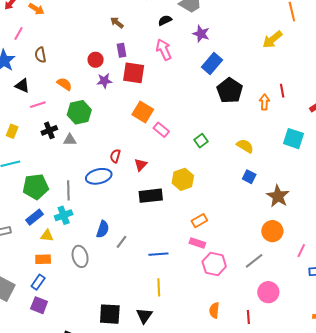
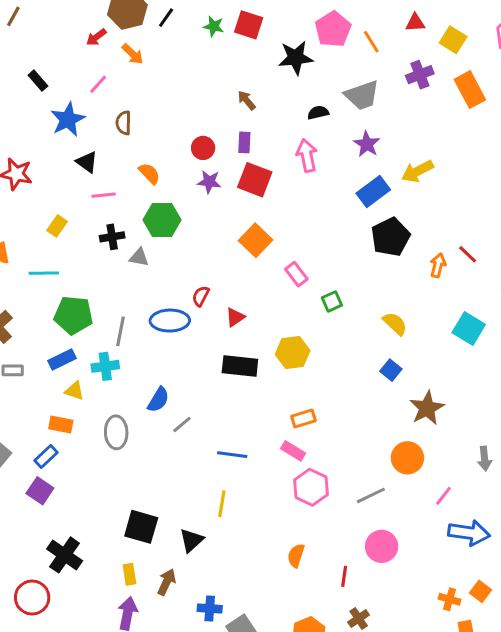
yellow arrow: (272, 39) -> (417, 171), moved
red line: (282, 91) -> (468, 254), turned -48
pink rectangle: (161, 130) -> (296, 274), moved

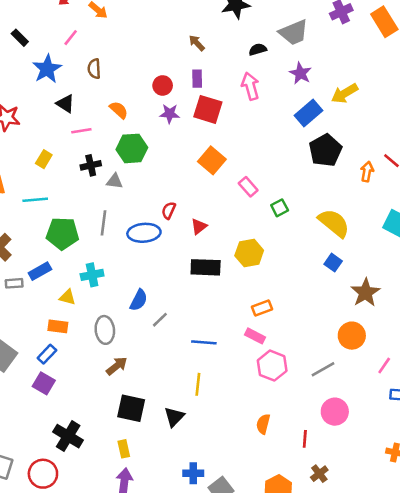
yellow semicircle: (395, 324) -> (334, 223), size x1.5
gray line: (120, 331) -> (103, 223), moved
blue rectangle: (62, 360) -> (40, 271), moved
brown arrow: (167, 582) -> (117, 366), moved, turned 30

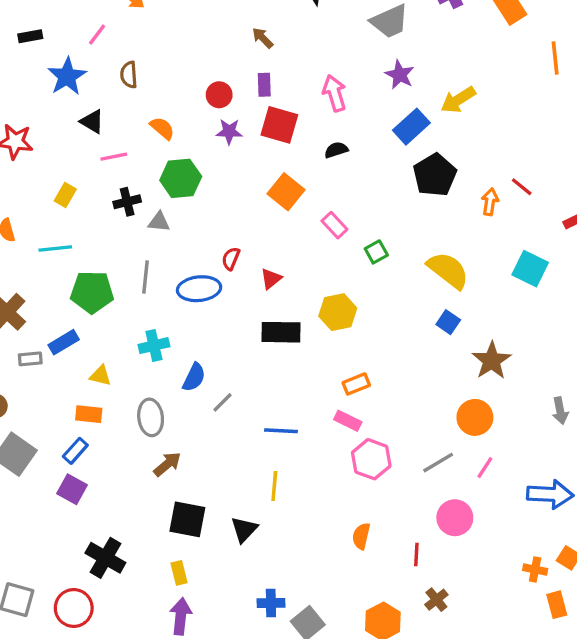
black rectangle: (20, 38) -> (30, 36), turned -54
black semicircle: (258, 49) -> (336, 150), moved
cyan cross: (92, 275) -> (154, 346), moved
pink line: (384, 366) -> (485, 468), moved

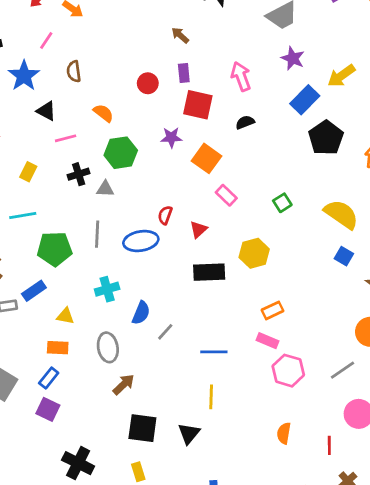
purple star: (229, 132) -> (171, 137), moved
pink rectangle: (334, 225) -> (226, 195), moved

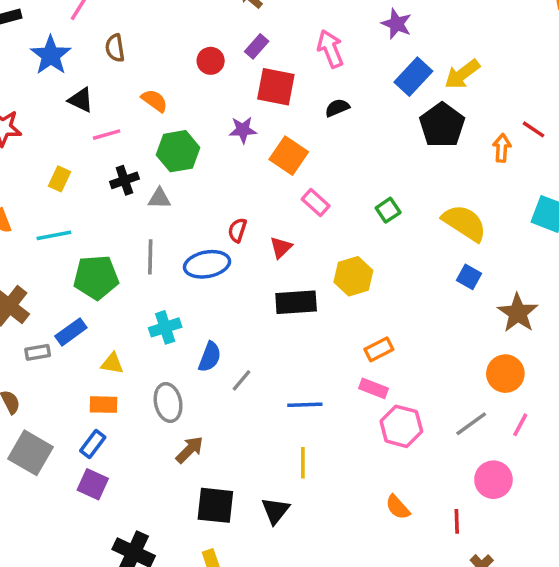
purple rectangle: (184, 73) -> (257, 46), turned 48
yellow arrow: (341, 76) -> (462, 74), moved
orange semicircle: (284, 433) -> (398, 507), turned -50

